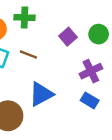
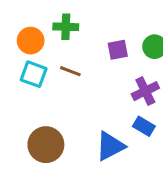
purple square: (68, 37) -> (118, 50), turned 30
blue triangle: (41, 94) -> (110, 146), moved

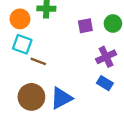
brown line: (70, 71) -> (38, 61), moved
blue triangle: (110, 146) -> (61, 98), moved

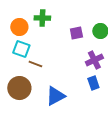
blue rectangle: (105, 83) -> (93, 83), turned 40
brown circle: (31, 97) -> (19, 88), moved

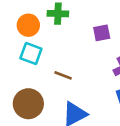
brown line: (35, 64) -> (63, 75), moved

